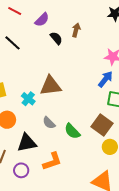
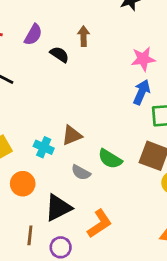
brown triangle: (51, 86) -> (72, 135), moved, size x0.7
green semicircle: (72, 131) -> (110, 159), moved

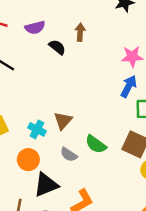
purple semicircle: (33, 35) -> (35, 28), turned 42
brown triangle: (72, 135) -> (63, 121), turned -30
orange circle: (23, 184) -> (28, 160), moved

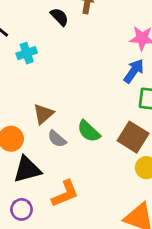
brown triangle: (63, 121) -> (43, 114), moved
cyan cross: (37, 129) -> (27, 53), moved, turned 36

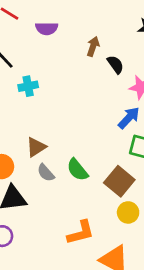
black semicircle: (59, 17) -> (115, 64), moved
orange L-shape: (65, 194) -> (81, 233), moved

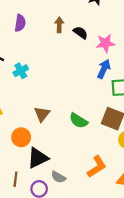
purple semicircle: (47, 28) -> (20, 23), turned -63
gray semicircle: (46, 173) -> (58, 177), moved

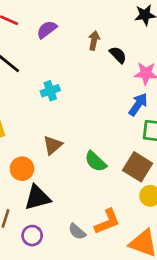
purple semicircle: (20, 23) -> (47, 30), turned -147
cyan cross: (21, 71) -> (50, 91), moved
gray semicircle: (58, 177) -> (77, 232), moved

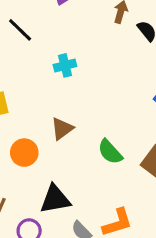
black triangle: (37, 198) -> (55, 199), moved

